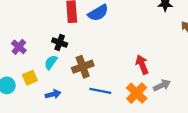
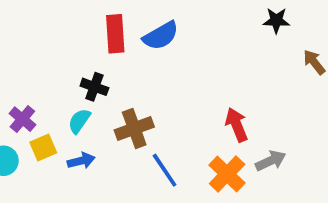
purple cross: (19, 47) -> (22, 119), moved
blue line: (100, 91) -> (165, 170), turned 45
blue arrow: (53, 94) -> (81, 161), moved

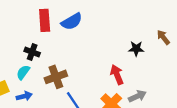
black star: (276, 21) -> (136, 49), moved

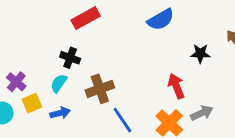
red rectangle: (45, 20) -> (86, 18), turned 65
blue semicircle: (72, 21) -> (161, 20), moved

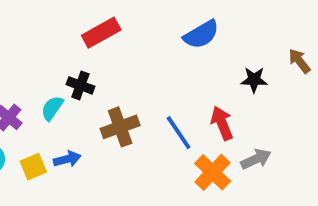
cyan semicircle: (59, 83) -> (52, 108), moved
yellow square: (32, 103) -> (33, 167), moved
blue line: (122, 120) -> (179, 133), moved

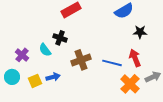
black star: (254, 80) -> (140, 32), moved
cyan semicircle: (52, 108) -> (45, 50), turned -72
blue line: (179, 133) -> (112, 63), turned -42

